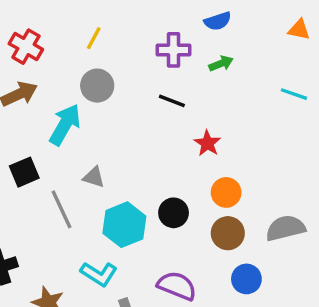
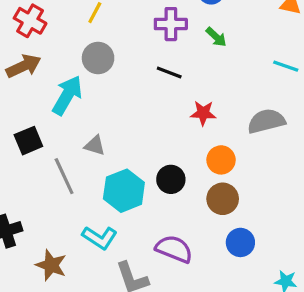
green arrow: (221, 64) -> (216, 37), turned 65
red star: (207, 143) -> (203, 113), turned -30
gray semicircle: (285, 228) -> (266, 121), moved

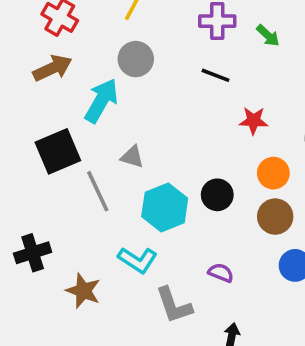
black square: (28, 141) -> (58, 151), size x1.4
purple semicircle: (174, 249) -> (221, 273), size x0.6

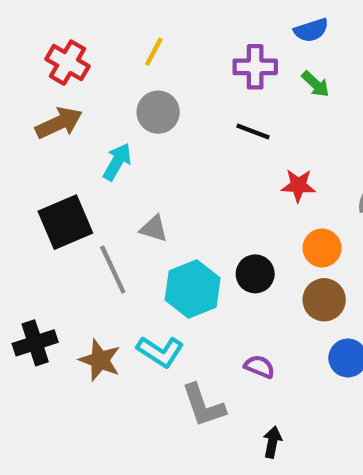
cyan arrow: (101, 101) -> (117, 162), size x0.7
brown star: (83, 291) -> (100, 360), moved

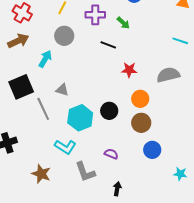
purple cross: (255, 67) -> (95, 15), moved
green arrow: (316, 84) -> (123, 23), moved
brown star: (100, 360) -> (41, 174), moved

